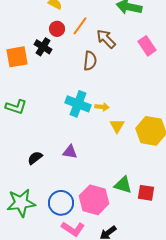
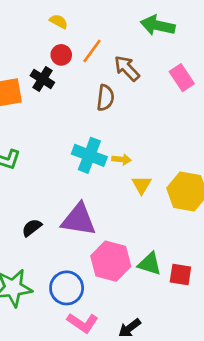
purple triangle: (70, 152) -> (79, 220), size x1.8
pink hexagon: (94, 200) -> (111, 261), moved

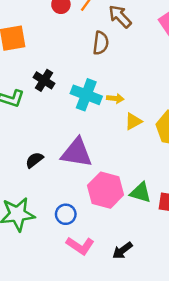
black cross: (42, 79) -> (44, 80), moved
yellow triangle: (142, 185) -> (133, 121), turned 30
blue circle: (67, 288) -> (66, 214), size x0.7

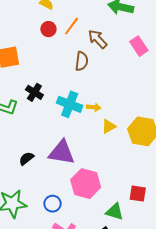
green triangle: (141, 193) -> (115, 212), moved

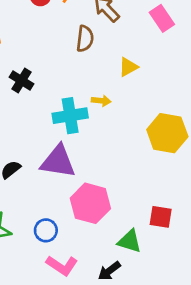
cyan cross: (70, 104) -> (70, 116), moved, turned -30
yellow triangle: (109, 126) -> (128, 67), moved

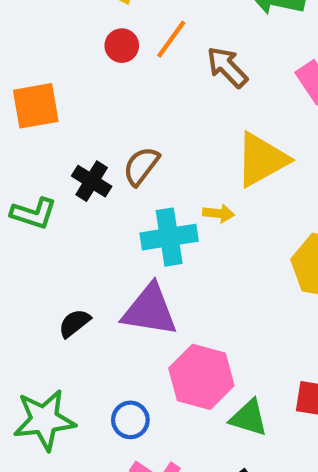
brown semicircle: (85, 39) -> (141, 166), moved, turned -150
yellow triangle: (128, 67) -> (262, 160), size x1.8
green triangle: (130, 241) -> (249, 418), moved

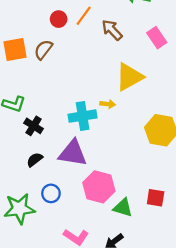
brown semicircle: (141, 166) -> (43, 50), moved
black cross: (92, 181) -> (34, 126), moved
blue circle: (130, 420) -> (51, 193), moved

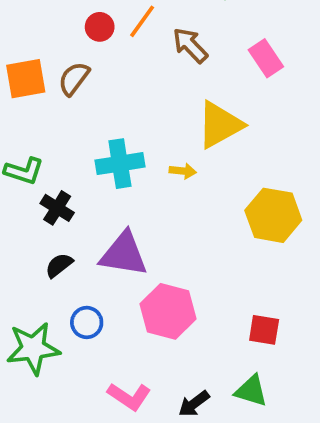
cyan cross: (83, 116) -> (120, 164), moved
green triangle: (123, 208) -> (251, 391), moved

